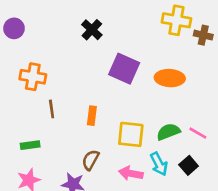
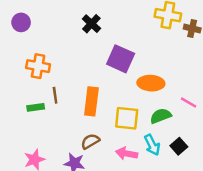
orange ellipse: (170, 78) -> (151, 83), moved
orange rectangle: (92, 116) -> (91, 101), size x1.6
pink line: (198, 133) -> (189, 103), moved
green rectangle: (30, 145) -> (36, 107), moved
brown semicircle: (91, 160) -> (90, 141), turned 30

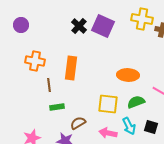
purple square: (121, 59) -> (103, 26), moved
orange rectangle: (91, 101) -> (71, 68), moved
green rectangle: (36, 107) -> (57, 107), moved
black square: (179, 146) -> (151, 127), turned -32

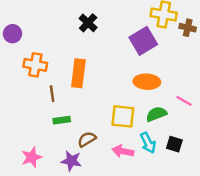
purple circle: (21, 25) -> (12, 34), moved
purple square: (103, 26) -> (143, 41), moved, turned 35

